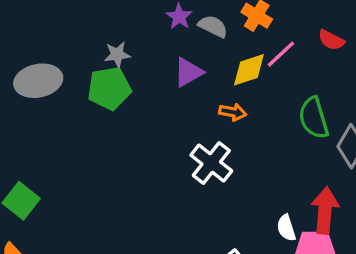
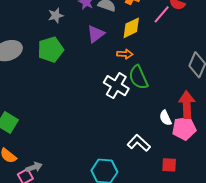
gray star: (117, 54) -> (56, 16), moved
pink line: (281, 54) -> (162, 14), moved
green semicircle: (314, 118) -> (138, 77), moved

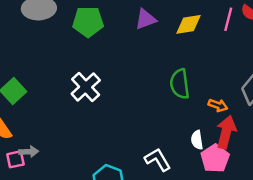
pink line: (162, 14) -> (228, 19), turned -42
orange arrow: (125, 54) -> (218, 105), moved
white cross: (116, 86) -> (86, 87), moved
pink pentagon: (184, 128) -> (215, 158), turned 30

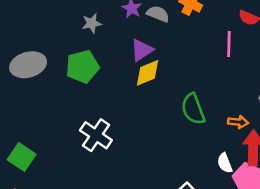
pink line: (228, 19) -> (229, 44), moved
yellow diamond: (189, 24) -> (147, 73), moved

